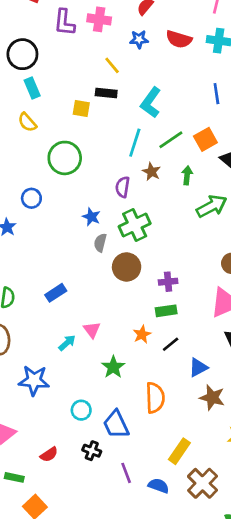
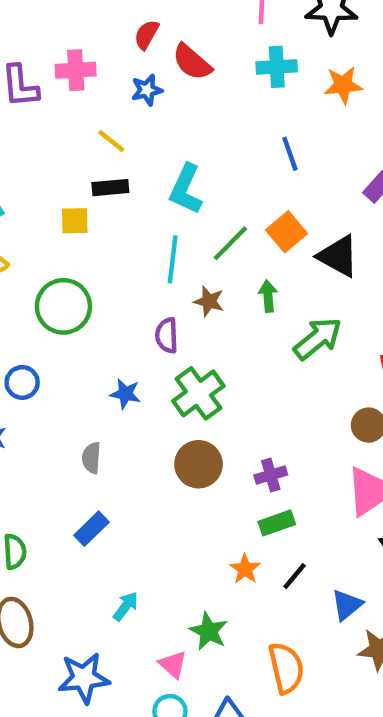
red semicircle: (179, 39) -> (192, 62), moved, turned 35
gray semicircle: (100, 243) -> (91, 458), moved
pink triangle: (92, 330) -> (173, 664), moved

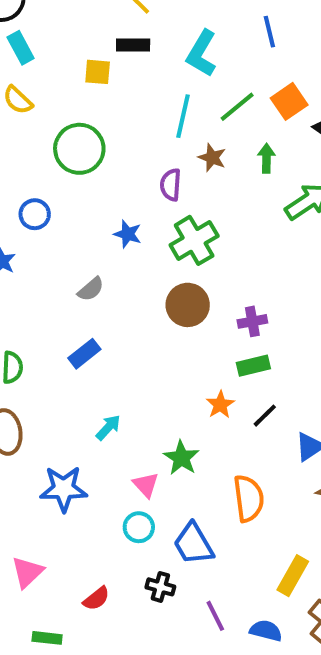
blue line: (290, 154) -> (269, 32), moved
gray semicircle: (91, 458) -> (91, 289), turned -140

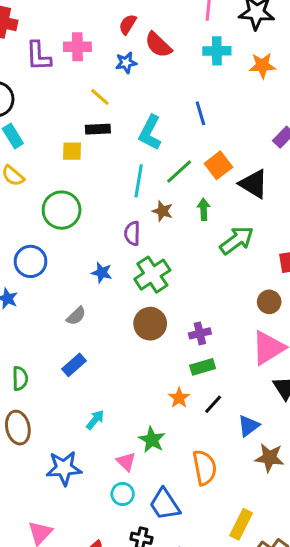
blue circle: (35, 214) -> (31, 261), size x1.4

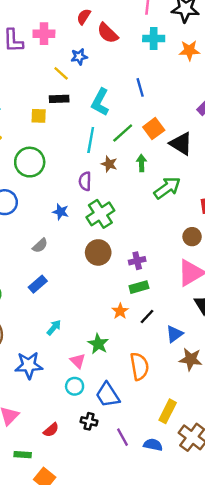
blue star: (126, 63) -> (79, 57), moved

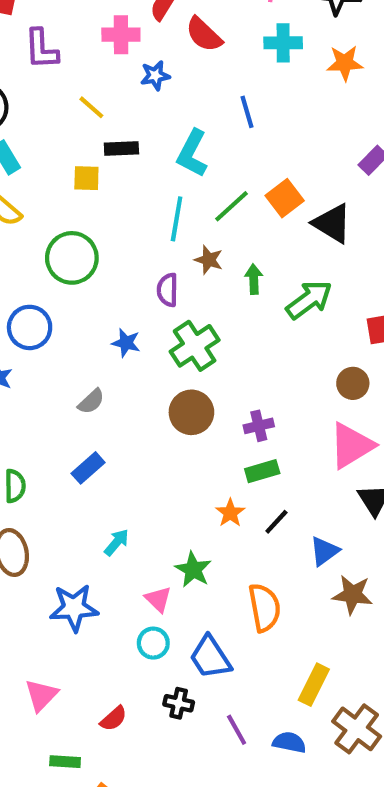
pink cross: (44, 34) -> (121, 35), moved
yellow line: (61, 73) -> (91, 107), moved
blue line: (140, 87) -> (247, 112), moved
green arrow: (141, 163) -> (254, 279), moved

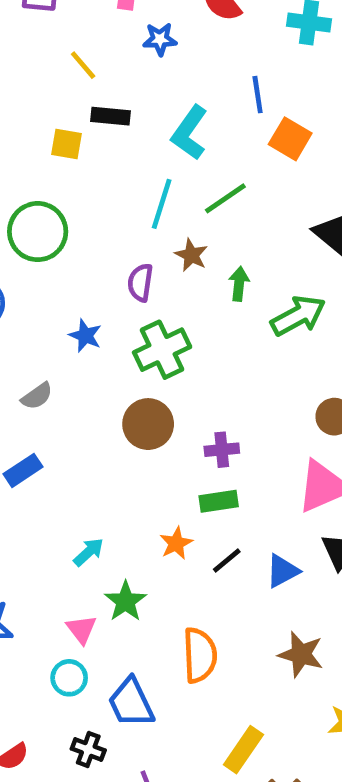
orange square: (285, 198) -> (290, 139), moved, turned -30
cyan arrow: (117, 542) -> (89, 552), moved
blue triangle: (324, 551) -> (283, 571), moved

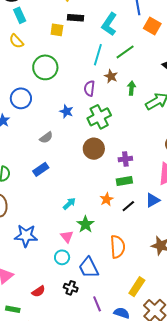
blue triangle: (283, 571) -> (153, 200), moved

